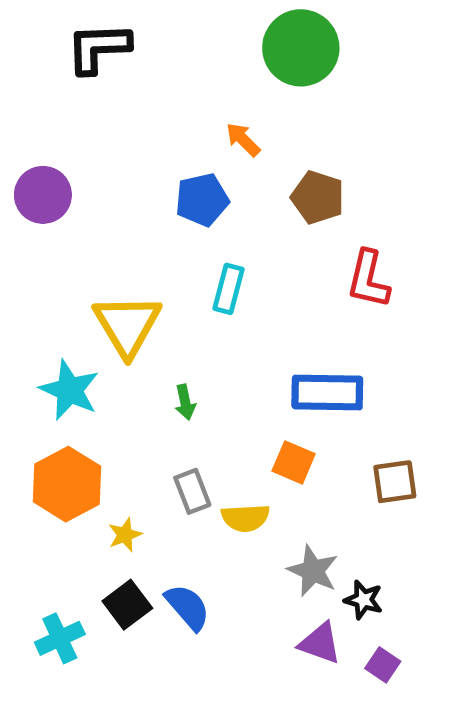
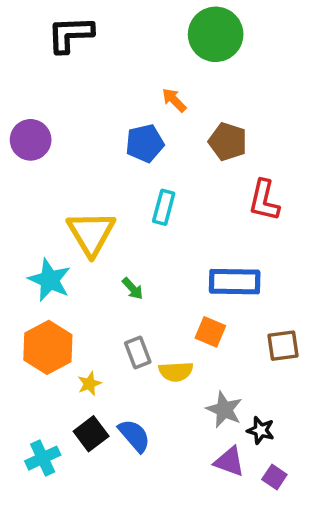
green arrow: (185, 402) -> (133, 289), turned -30

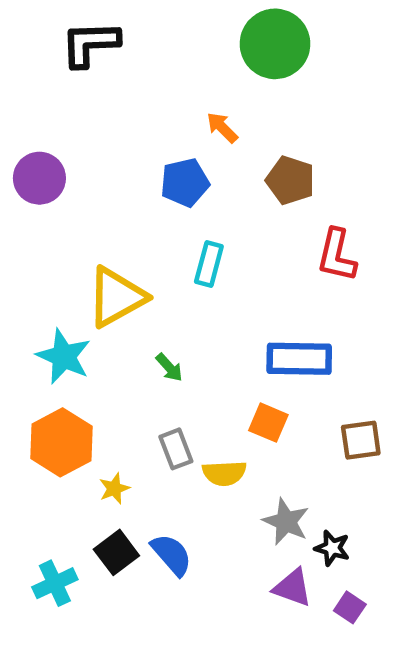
yellow triangle: (91, 233) -> (116, 297), turned 32

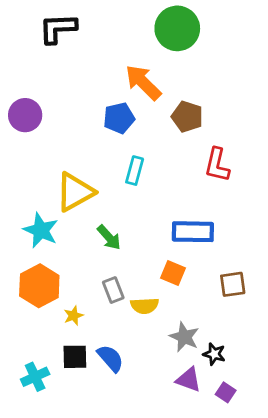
orange arrow: (222, 128) -> (143, 82), size x1.8
green arrow: (169, 367) -> (109, 237), size x1.4
black square: (116, 552) -> (75, 357), turned 36

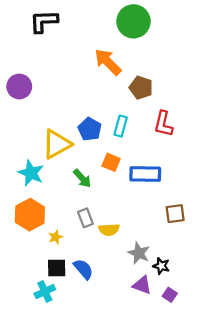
blue pentagon: (119, 118) -> (90, 129), moved, turned -30
cyan rectangle: (135, 171) -> (121, 126), moved
orange square: (173, 273) -> (111, 162), moved
cyan cross: (35, 377) -> (45, 292), moved

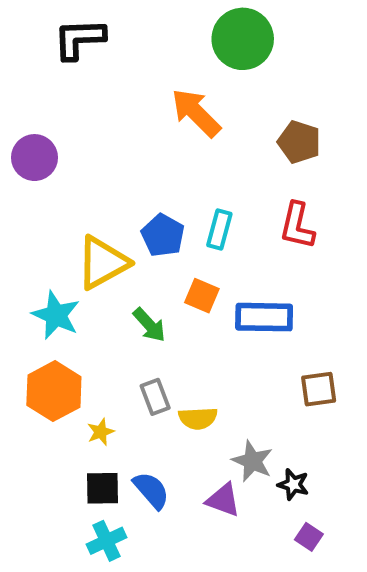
brown pentagon: (141, 88) -> (299, 142), moved
purple triangle: (142, 285) -> (223, 500), moved
cyan cross: (45, 292) -> (106, 541), moved

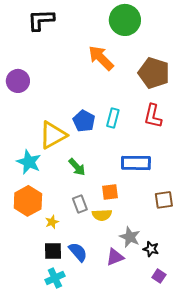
brown pentagon: (299, 142) -> (154, 73), size x1.4
orange square: (202, 296) -> (110, 192), moved, turned -30
purple triangle: (223, 500) -> (115, 257), turned -42

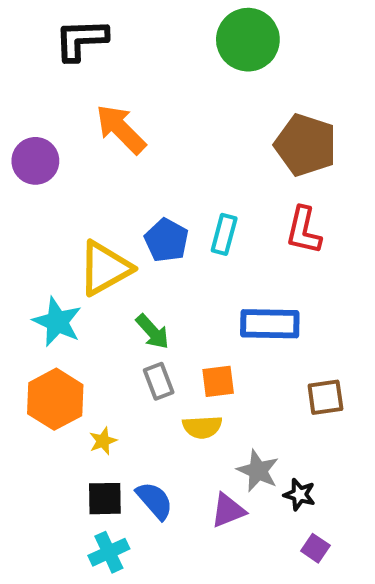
orange arrow: (101, 58) -> (121, 129), moved
gray rectangle: (80, 204) -> (159, 381), moved

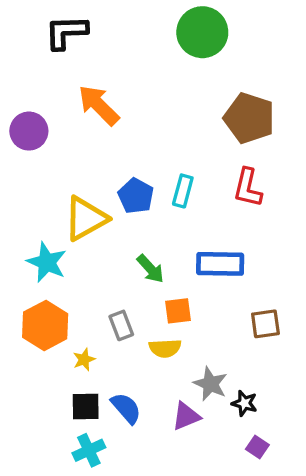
green arrow: (153, 332) -> (150, 269), moved
gray rectangle: (159, 381) -> (121, 325), moved

